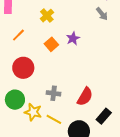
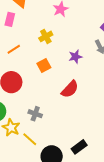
purple star: (73, 38) -> (75, 57), moved
red semicircle: (85, 97) -> (70, 89), moved

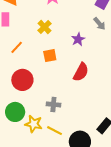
orange square: (44, 65) -> (50, 56), turned 32

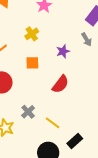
gray cross: (53, 104) -> (28, 112), turned 32
yellow line: (54, 131) -> (53, 123), moved

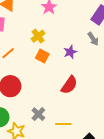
orange square: (32, 63) -> (42, 56), moved, turned 32
yellow line: (53, 123) -> (63, 124), turned -35

